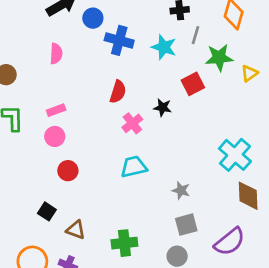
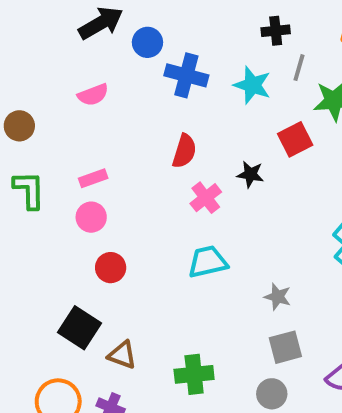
pink semicircle: (56, 54) -> (93, 95), turned 66
black square: (47, 211) -> (80, 328), size x1.5

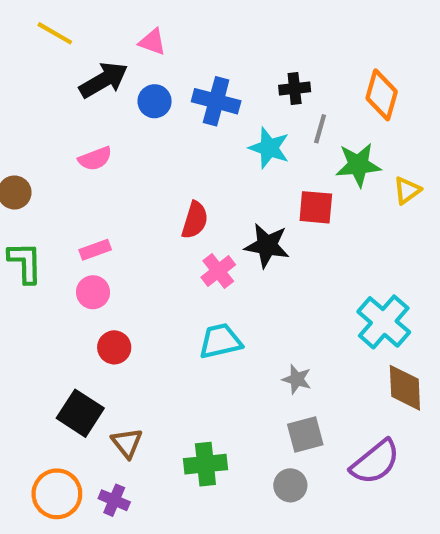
blue cross: (186, 75) -> (216, 101), moved
red square: (295, 139) -> (316, 207), turned 32
black star: (250, 174) -> (267, 246), size x1.5
brown triangle: (122, 355) -> (127, 443), turned 32

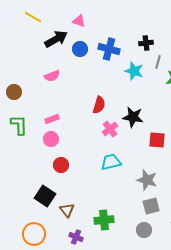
red square: (316, 207) -> (157, 140), moved
gray star: (297, 379) -> (147, 180), size x1.5
purple cross: (114, 500) -> (76, 237), moved

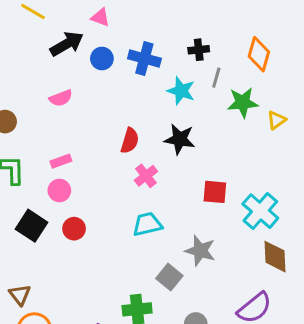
black star: (133, 117) -> (180, 139), moved
black square: (45, 196) -> (31, 226), moved
gray square: (151, 206) -> (169, 277), moved, turned -36
brown triangle: (67, 210) -> (20, 295), moved

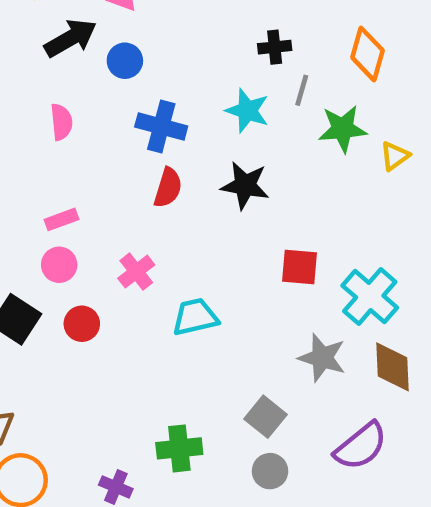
blue cross: (144, 59) -> (161, 126), moved
pink semicircle: (61, 98) -> (61, 122), turned -75
pink cross: (146, 176) -> (136, 272), moved
gray star: (200, 251) -> (322, 358), moved
gray square: (169, 277) -> (265, 417), moved

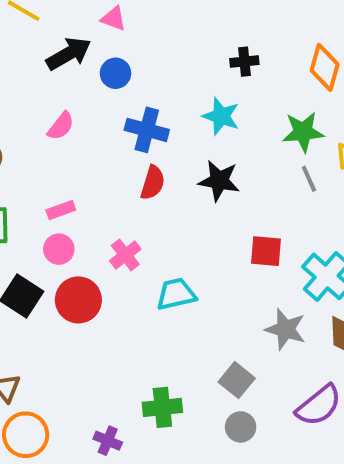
gray line: (302, 90) -> (309, 179), moved, turned -40
pink semicircle: (61, 122) -> (61, 126), turned 44
red circle: (82, 324) -> (78, 300), size x1.5

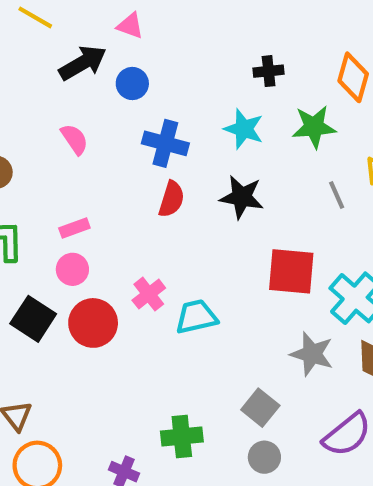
pink semicircle: (61, 126) -> (74, 139), turned -72
green star: (303, 132) -> (314, 127), moved
red square: (266, 251) -> (291, 271), size x1.4
pink cross: (125, 255) -> (149, 294), moved

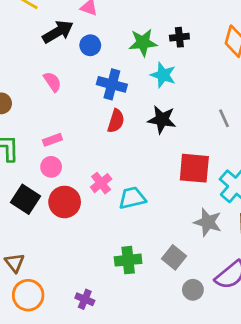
green star: (314, 127) -> (143, 43), moved
green cross: (182, 437) -> (128, 260), moved
gray circle: (264, 457) -> (193, 290), moved

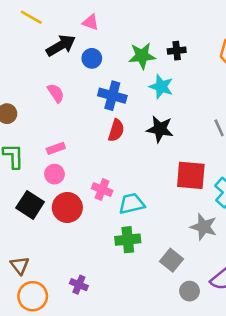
pink cross: (101, 183) -> (102, 189), turned -30
green cross: (128, 260) -> (128, 240), moved
purple cross: (85, 299) -> (79, 285), moved

